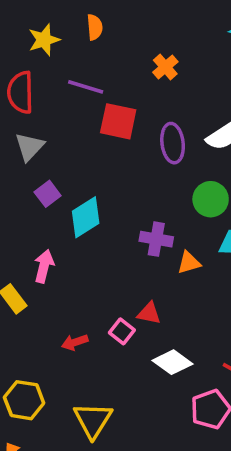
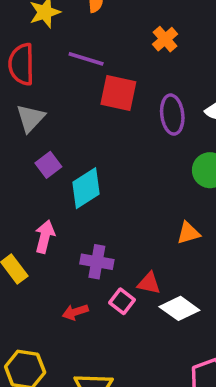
purple cross: (156, 239) -> (97, 262), moved
white diamond: (173, 362) -> (179, 308), moved

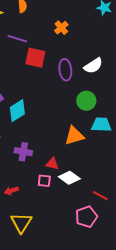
orange triangle: (188, 233) -> (74, 136), size x1.5
pink square: (122, 301) -> (44, 181), moved, turned -32
red arrow: (75, 312) -> (11, 191), moved

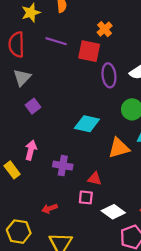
red square: (35, 58) -> (89, 51), moved
cyan diamond: (17, 111) -> (87, 124), moved, turned 45
white diamond: (69, 178) -> (113, 212), moved

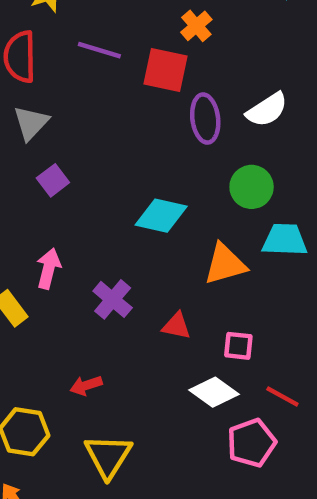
purple cross: (63, 166) -> (113, 299), turned 30
pink square: (86, 197) -> (238, 346), moved

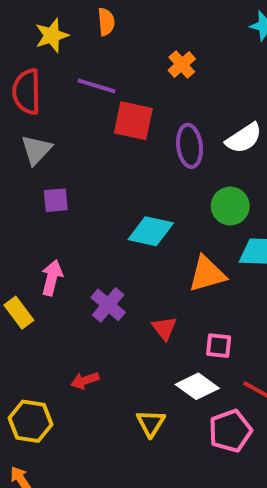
red square: (165, 70) -> (133, 121), moved
purple square: (53, 180) -> (56, 200), turned 32
red triangle: (177, 326) -> (164, 328), turned 40
yellow triangle: (108, 456) -> (151, 423), moved, size x0.7

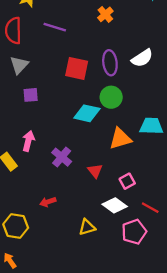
red square: (133, 121) -> (77, 68), moved
green circle: (230, 206) -> (111, 97), moved
pink square: (219, 346) -> (127, 181), turned -35
yellow triangle: (151, 423) -> (87, 227), turned 42

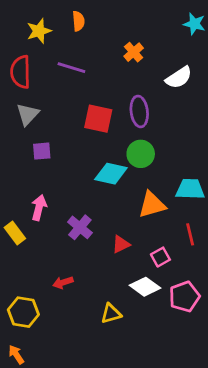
white semicircle: (142, 58) -> (179, 78), moved
red triangle: (95, 171) -> (121, 244), turned 42
red line: (150, 208) -> (190, 234), moved, turned 48
pink pentagon: (134, 232) -> (184, 297), moved

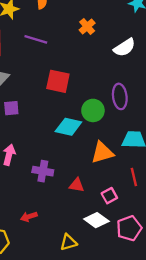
purple ellipse: (139, 111) -> (120, 96), moved
purple cross: (80, 227) -> (43, 171), turned -30
red triangle: (121, 244) -> (77, 185), turned 35

